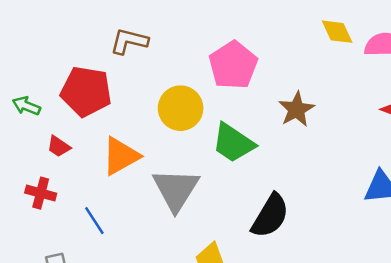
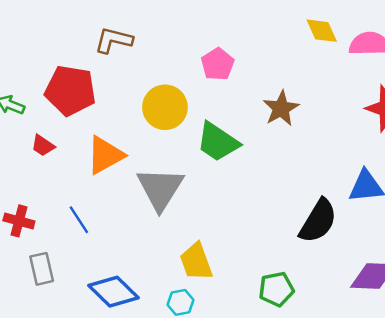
pink pentagon: (233, 65) -> (218, 64), size x0.7
red cross: (41, 193) -> (19, 221), moved
black semicircle: (270, 216) -> (318, 221), moved

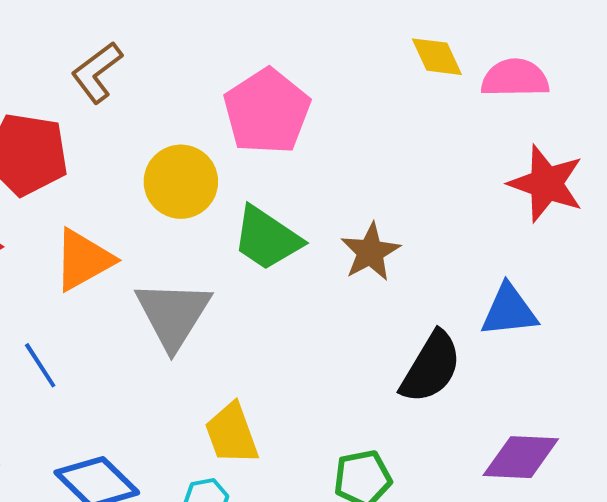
brown L-shape: (114, 40) -> (97, 72), turned -51
pink pentagon: (218, 64) -> (267, 111), size x1.6
brown star: (281, 108) -> (370, 252), moved

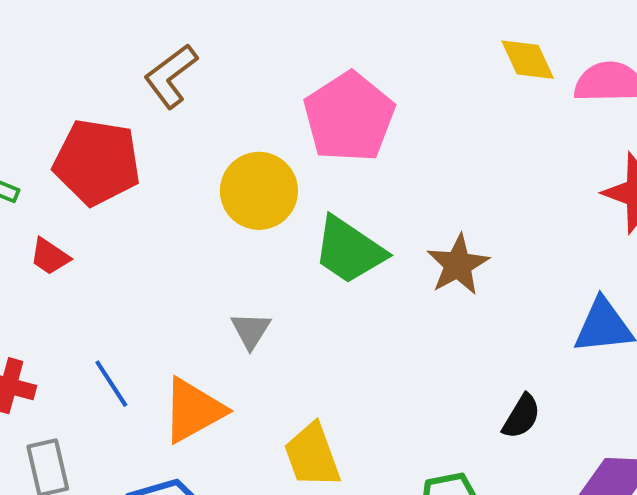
orange triangle: (83, 260) -> (193, 410), moved
gray triangle: (173, 315) -> (251, 330), size x0.5
black semicircle: (431, 367) -> (521, 416), moved, size x0.6

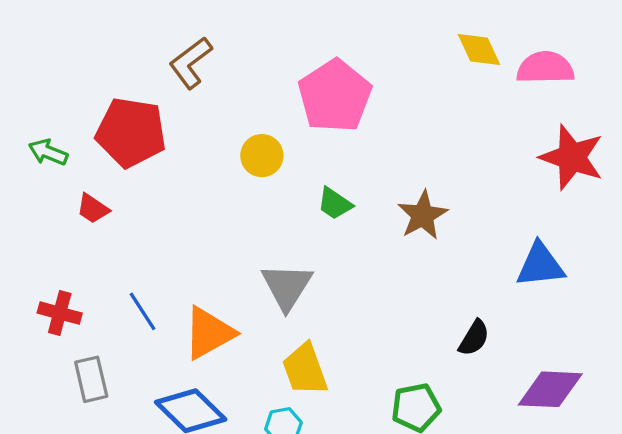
yellow circle: (259, 191) -> (262, 156), size x0.7
green trapezoid: (349, 250) -> (335, 204), size x0.6
gray triangle: (251, 330) -> (287, 287), moved, size x1.6

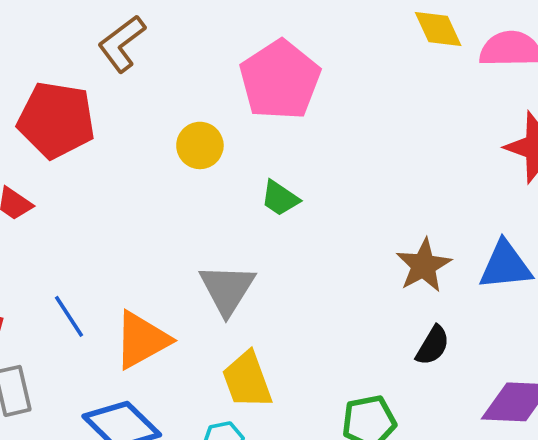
brown star: (423, 215) -> (424, 265), moved

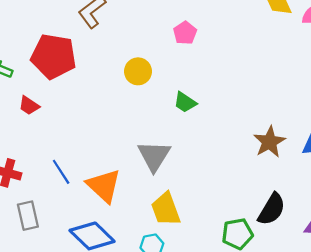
pink pentagon: (280, 80) -> (185, 33), size x0.5
orange triangle: (142, 340) -> (104, 186), turned -48
black semicircle: (433, 345) -> (272, 209), moved, size x1.4

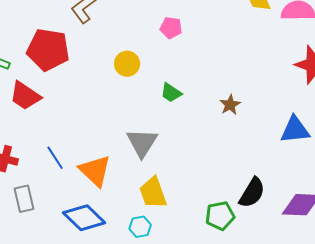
pink pentagon: (185, 33) -> (171, 28), turned -30
red trapezoid: (29, 106) -> (25, 96), size x1.6
brown star: (269, 142) -> (230, 105), moved, size x0.7

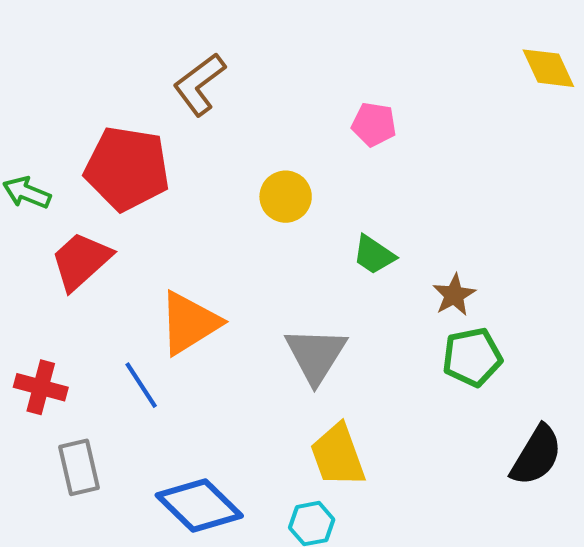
red trapezoid: (25, 96) -> (81, 261), turned 104
brown star: (230, 105) -> (454, 295), moved
orange triangle: (95, 171) -> (189, 323), moved, turned 45
green pentagon: (220, 216) -> (472, 357), moved

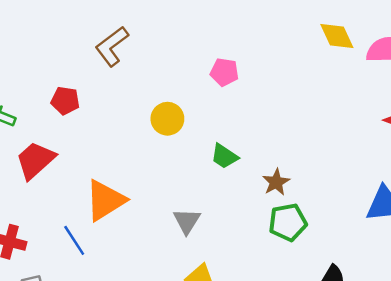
red pentagon: (127, 169) -> (65, 101), size x0.5
gray triangle: (316, 355) -> (187, 221), size x0.7

